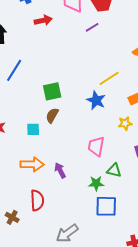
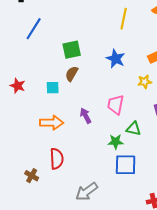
yellow line: (109, 78) -> (124, 19), moved, turned -45
purple arrow: (60, 170) -> (86, 116), moved

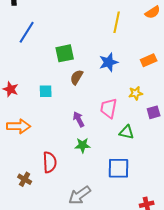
blue star: (116, 59) -> (109, 62), turned 30
brown semicircle: (72, 74) -> (77, 77), moved
yellow star: (145, 82) -> (136, 93), moved
orange arrow: (52, 123) -> (19, 126), moved
green star: (116, 142) -> (83, 145), moved

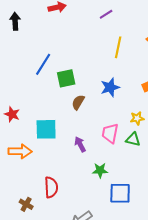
blue line: (27, 32) -> (43, 64), moved
cyan square: (46, 91) -> (46, 129), moved, size x1.6
green triangle: (127, 132) -> (133, 139), moved
green star: (83, 145) -> (100, 170), moved

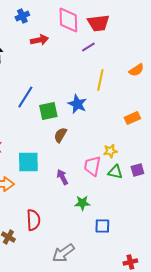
blue star: (110, 87) -> (77, 104), moved, turned -30
yellow star: (137, 118) -> (110, 151), moved
blue square: (120, 193) -> (102, 226), size x0.7

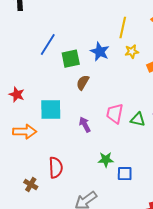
yellow star: (110, 151) -> (132, 52), moved
green star: (82, 203) -> (106, 160), moved

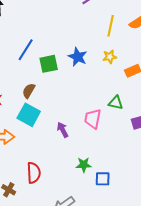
yellow line: (123, 28) -> (111, 26), moved
brown semicircle: (83, 83) -> (29, 91), moved
cyan square: (51, 110) -> (29, 115), turned 30
green triangle: (138, 120) -> (116, 103), moved

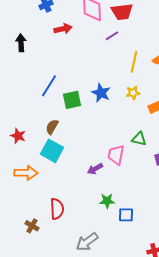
purple arrow: (63, 130) -> (95, 169), moved, turned -91

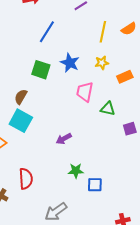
blue line: (49, 86) -> (47, 32), moved
green square: (72, 100) -> (41, 70), turned 30
pink trapezoid: (116, 155) -> (85, 92), moved

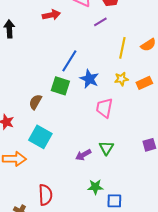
blue line: (47, 32) -> (69, 61), moved
orange rectangle: (125, 77) -> (144, 83), moved
brown semicircle: (21, 97) -> (35, 102), moved
green triangle: (108, 109) -> (106, 148), moved, turned 49

